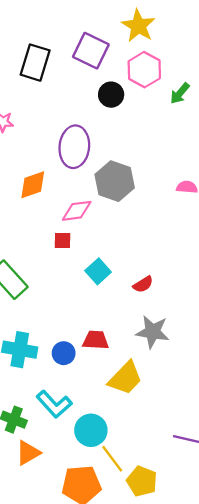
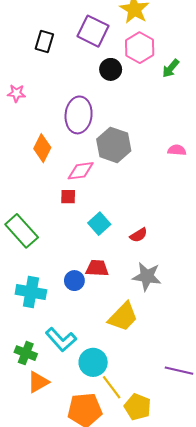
black rectangle: (35, 63) -> (44, 41), size x0.7
orange diamond: (33, 185) -> (42, 148), turned -44
red trapezoid: (96, 340) -> (97, 268), moved
blue circle: (64, 353) -> (74, 281), moved

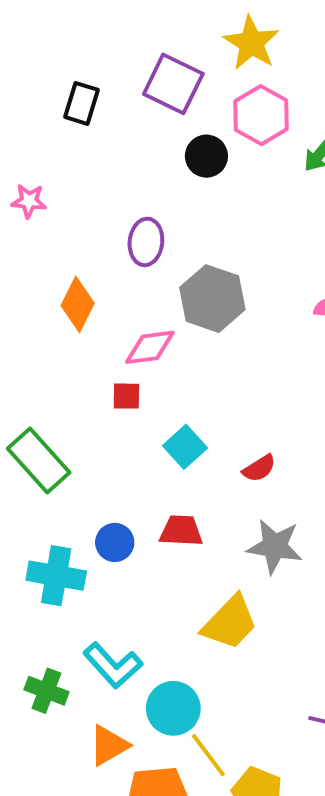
purple ellipse: (79, 115) -> (146, 242), size x0.7
blue circle: (74, 281) -> (115, 542), moved
orange triangle: (38, 382) -> (109, 745), moved

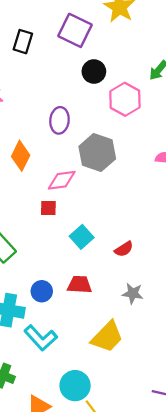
pink hexagon: (261, 115) -> (125, 99), moved
gray star: (275, 546) -> (133, 293), size x0.7
cyan L-shape: (113, 665) -> (41, 338), moved

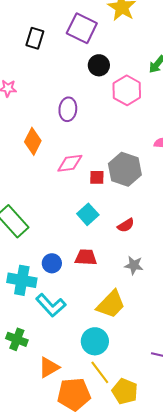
gray hexagon: (97, 153) -> (125, 169), moved
red square: (48, 208) -> (97, 177), moved
cyan circle: (75, 386) -> (95, 341), moved

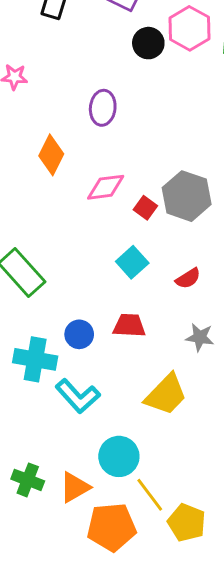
pink hexagon: (127, 90) -> (190, 28), moved
red square: (97, 177) -> (145, 208), turned 35
green cross: (17, 339) -> (28, 480), moved
cyan circle: (95, 341) -> (119, 456), moved

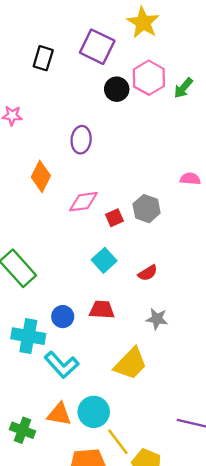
gray hexagon: (187, 196) -> (147, 209), size x0.7
red square: (145, 208) -> (114, 218), turned 30
orange triangle: (75, 487) -> (59, 414), moved, turned 40

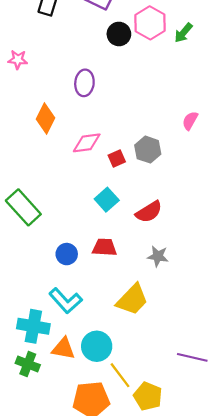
pink semicircle: (190, 179) -> (190, 121), turned -66
red semicircle: (148, 273) -> (149, 212), size x1.4
cyan cross: (28, 336) -> (33, 326), moved

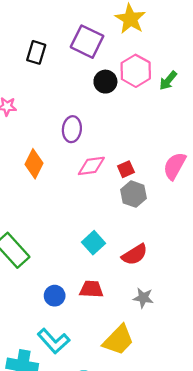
pink semicircle: (190, 121) -> (175, 166), size x1.5
pink diamond: (87, 143) -> (91, 166), moved
red square: (117, 158) -> (126, 169), moved

